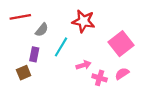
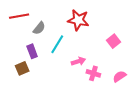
pink square: (121, 44) -> (114, 41), size x0.6
purple rectangle: (34, 54) -> (32, 51), turned -32
pink semicircle: (122, 74) -> (120, 76), moved

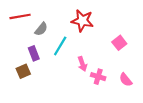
pink arrow: (78, 61) -> (82, 64), turned 88
pink semicircle: (120, 76) -> (126, 80), turned -96

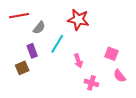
pink square: (119, 43) -> (111, 54), moved, turned -32
pink cross: (98, 77) -> (91, 83), moved

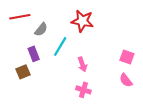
pink square: (111, 54) -> (127, 57), moved
pink cross: (91, 83) -> (83, 90), moved

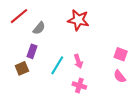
red line: (20, 17) -> (19, 16), turned -30
cyan line: (60, 46) -> (57, 65), moved
purple rectangle: (34, 54) -> (32, 51), turned 40

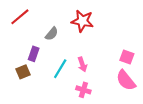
gray semicircle: (39, 28) -> (52, 34), moved
pink semicircle: (120, 76) -> (126, 80), size x1.5

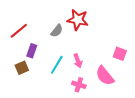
red line: (20, 17) -> (19, 31), moved
gray semicircle: (52, 34) -> (57, 31), moved
pink semicircle: (126, 80) -> (105, 76), moved

